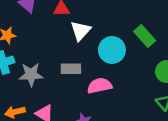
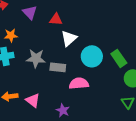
green rectangle: (145, 36) -> (119, 58), moved
gray star: (31, 75) -> (36, 58), moved

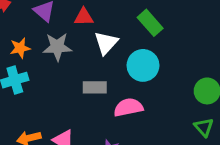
gray star: (36, 58) -> (57, 47), moved
green rectangle: (119, 58) -> (150, 23), moved

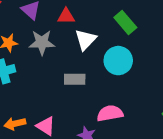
pink semicircle: (128, 107) -> (110, 113), moved

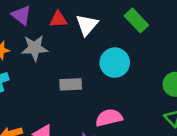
green rectangle: (125, 23) -> (136, 20), moved
white triangle: (86, 40) -> (87, 25), moved

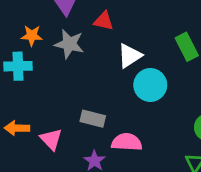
white triangle: (87, 25) -> (130, 56), moved
gray rectangle: (71, 84) -> (93, 119), moved

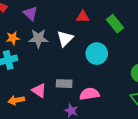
red triangle: (104, 21) -> (83, 17), moved
white triangle: (130, 56) -> (65, 38), moved
pink triangle: (51, 139) -> (39, 90), moved

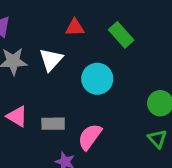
pink triangle: (39, 90) -> (17, 116), moved
pink semicircle: (89, 94) -> (90, 137), turned -42

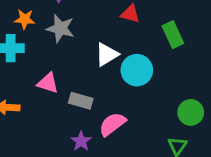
white triangle: (51, 60) -> (107, 54), moved
pink triangle: (17, 116) -> (48, 83), turned -30

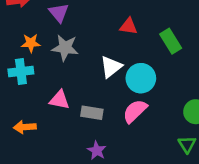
pink semicircle: (112, 124) -> (135, 111), moved

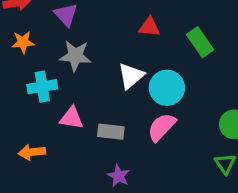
orange star: (31, 43) -> (23, 42), moved
cyan cross: (21, 71) -> (42, 87), moved

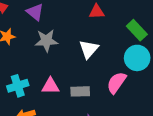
green rectangle: (200, 42) -> (137, 30), moved
cyan cross: (42, 87) -> (18, 86), moved
cyan circle: (167, 88) -> (137, 58), moved

